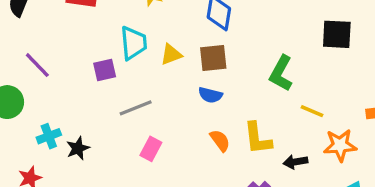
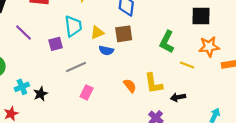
purple line: (37, 65) -> (23, 33), moved
blue semicircle: (210, 95) -> (106, 50), moved
orange star: (340, 145) -> (209, 47), moved

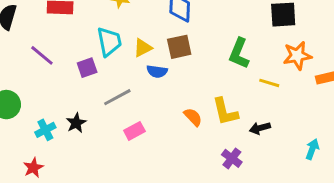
pink rectangle: (87, 92) -> (134, 131), turned 40
black star: (41, 94) -> (76, 123), moved

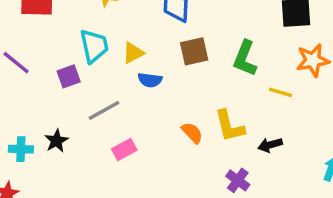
brown square: (179, 47) -> (194, 51), moved
cyan cross: (45, 130) -> (21, 149), turned 30

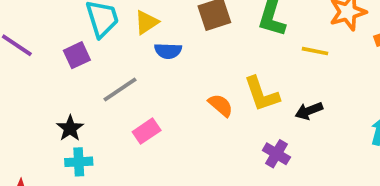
cyan cross: (21, 149) -> (79, 162), moved

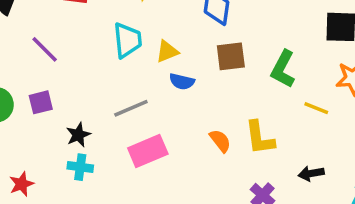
purple square: (77, 55) -> (41, 102), moved
black arrow: (309, 111) -> (311, 173), moved
pink rectangle: (147, 131) -> (148, 151), size x1.5

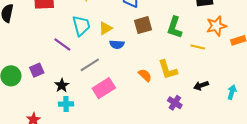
purple line: (45, 49) -> (62, 45), moved

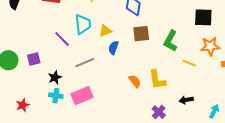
blue semicircle: (117, 44) -> (113, 48), turned 96
pink rectangle: (104, 88) -> (82, 96), moved

